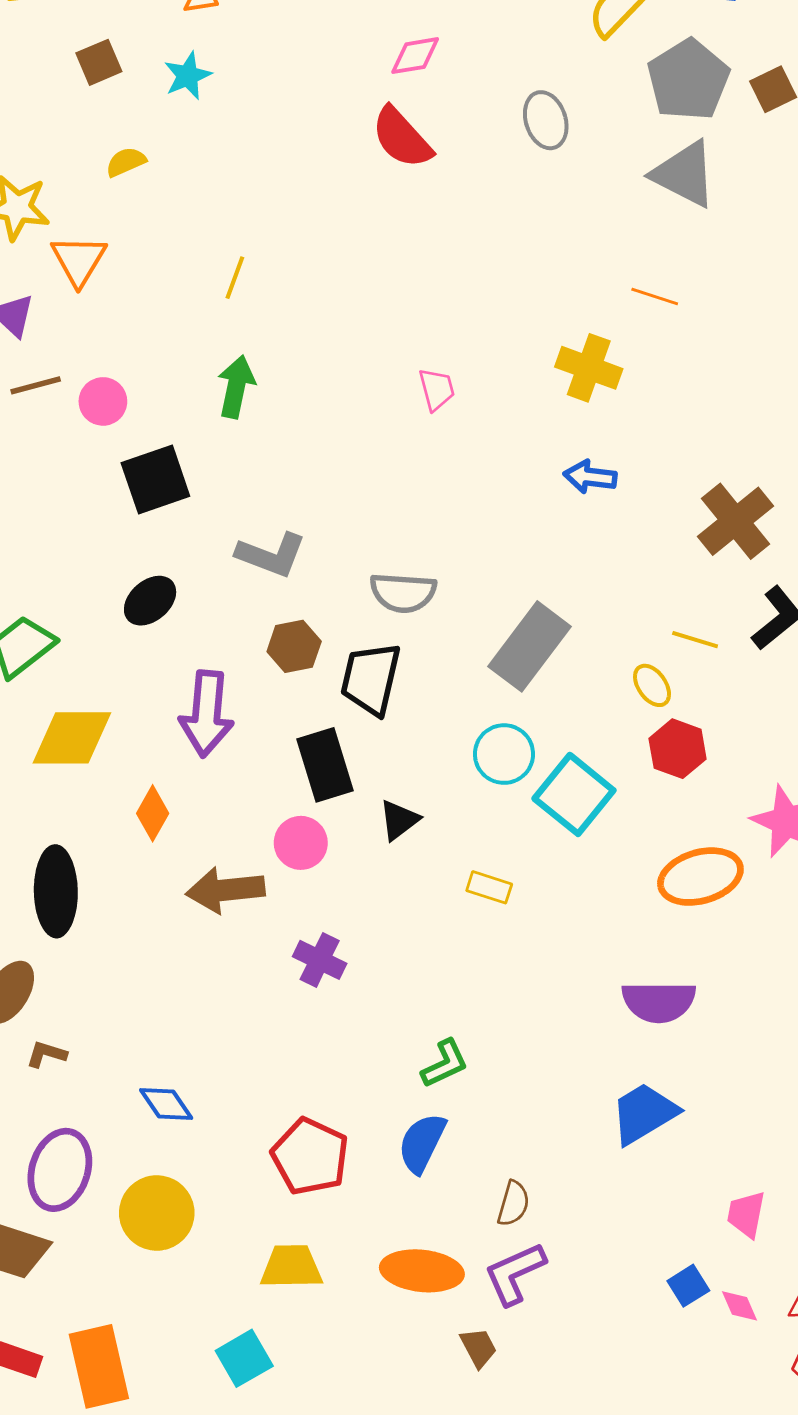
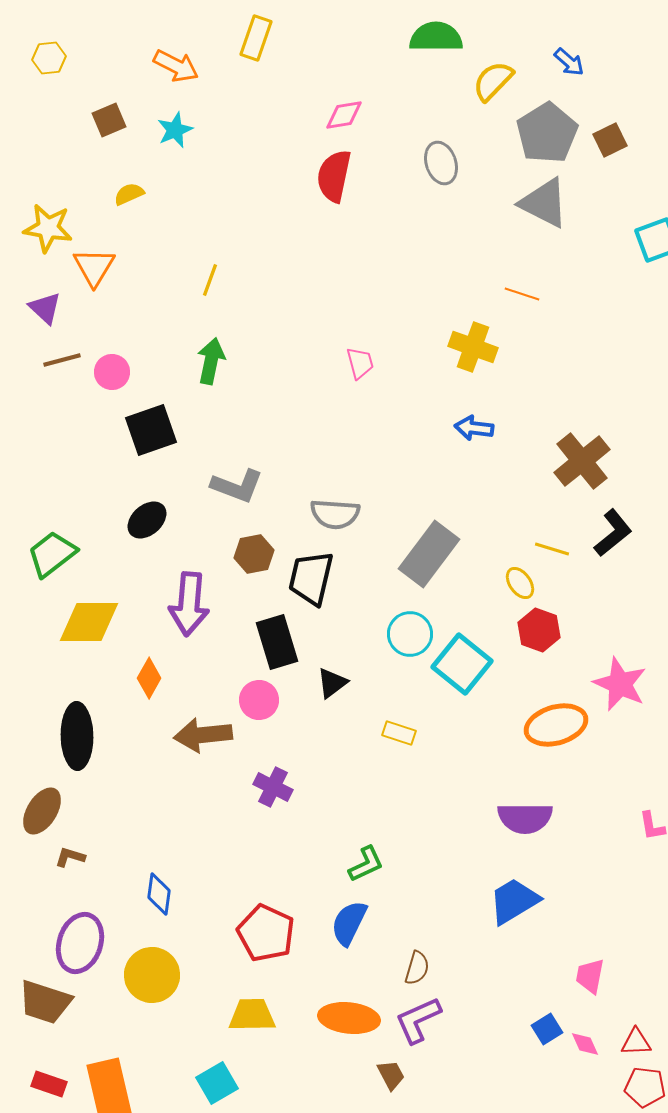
red semicircle: (402, 138) -> (334, 176), turned 54
blue diamond: (166, 1104) -> (159, 894), turned 42

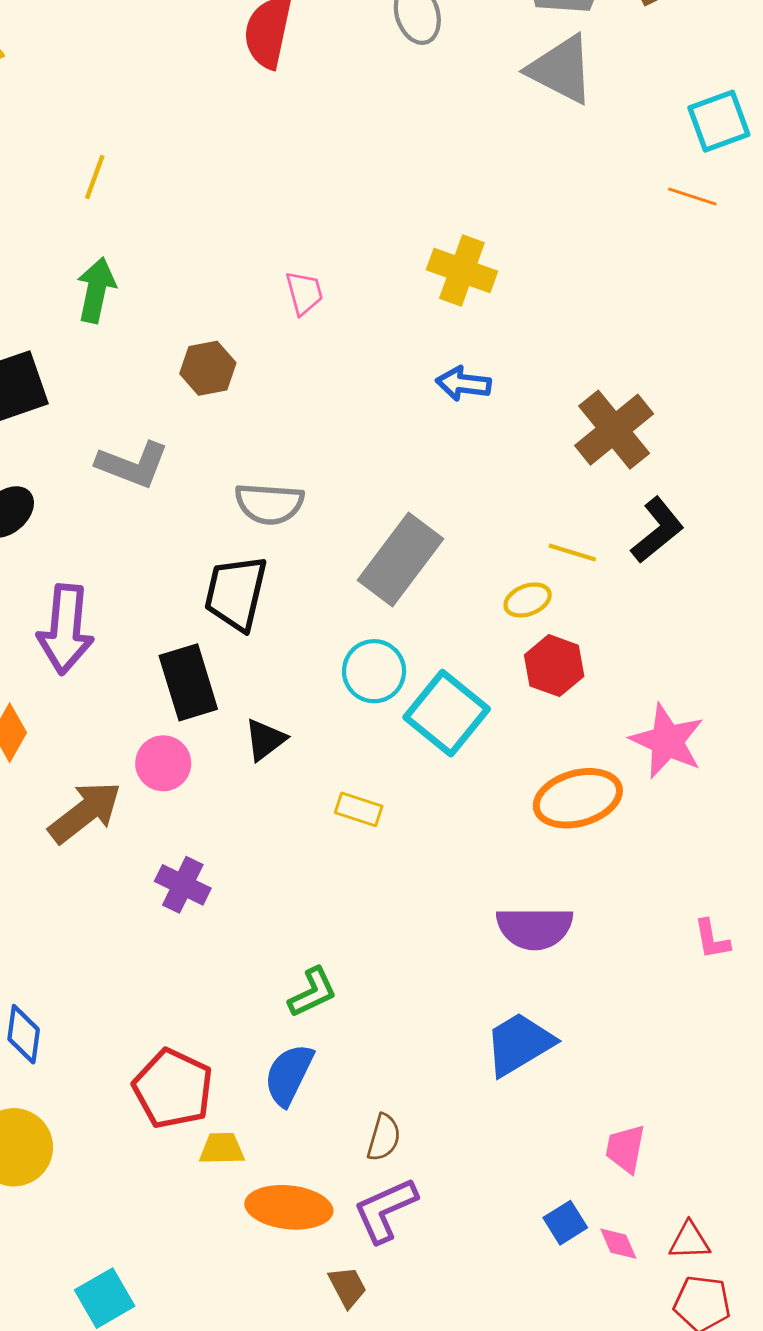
orange line: (522, 294) -> (692, 197), moved
brown hexagon: (254, 554) -> (208, 368), moved
yellow ellipse: (520, 583) -> (528, 600), turned -76
brown arrow: (203, 735) -> (85, 812), turned 148
yellow trapezoid: (252, 1015) -> (222, 1149), moved, size x0.7

